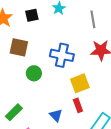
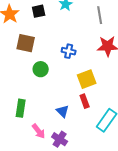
blue cross: (62, 55) -> (69, 51), size x0.6
green rectangle: (14, 112) -> (21, 108), turned -36

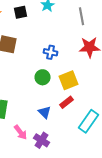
green circle: (41, 69) -> (43, 77), moved
red rectangle: (85, 101) -> (67, 102), turned 72

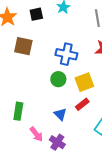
blue cross: (51, 52) -> (66, 54), size x1.5

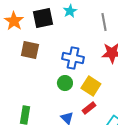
black square: (36, 14) -> (43, 18), size x1.5
yellow square: (84, 82) -> (91, 86), turned -36

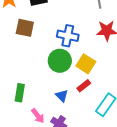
green circle: (65, 83) -> (60, 61), size x1.5

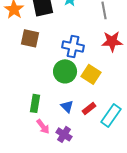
red rectangle: (84, 86) -> (89, 108), moved
green rectangle: (20, 93) -> (35, 103), moved

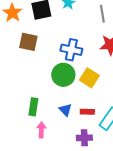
red rectangle: (89, 108) -> (87, 112), turned 40
pink arrow: (43, 126) -> (41, 130), turned -140
purple cross: (64, 134) -> (84, 138), moved, turned -35

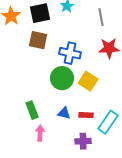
brown square: (28, 42) -> (38, 40), moved
green rectangle: (33, 107) -> (32, 110), turned -30
blue triangle: (65, 110) -> (64, 113), turned -32

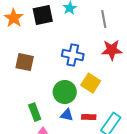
brown square: (38, 40) -> (25, 62), moved
green circle: (62, 78) -> (65, 92), moved

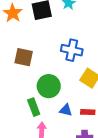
green circle: (65, 92) -> (49, 86), moved

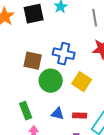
brown square: (24, 57) -> (33, 61), moved
green circle: (49, 86) -> (51, 81), moved

